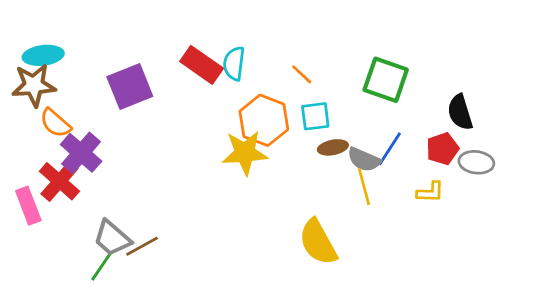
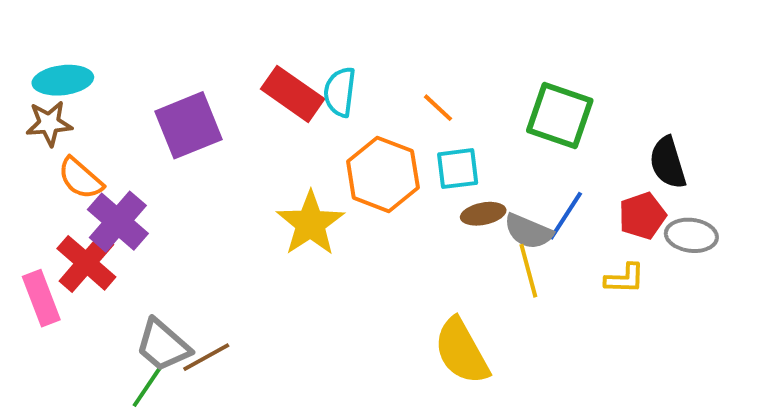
brown star: (34, 85) -> (49, 123), size x0.7
yellow star: (245, 153) -> (310, 224), moved, turned -30

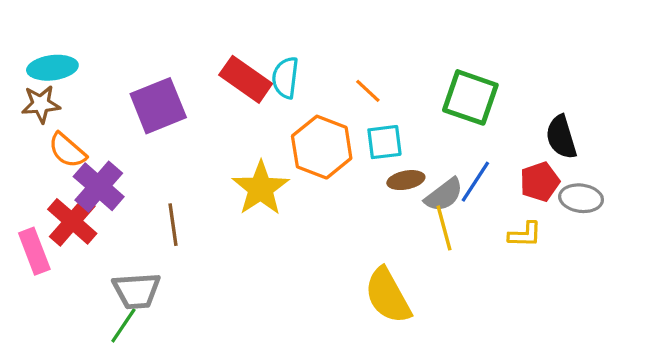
gray semicircle: (528, 231) -> (444, 195), turned -60
gray trapezoid: (163, 345) -> (137, 291), turned -45
brown line: (206, 357) -> (173, 225), moved, turned -69

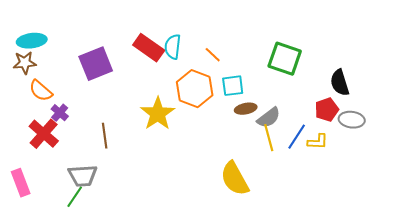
orange line: (368, 91) -> (213, 55), moved
blue line: (475, 182) -> (297, 137), moved
purple cross: (99, 187) -> (60, 113), size x0.6
pink rectangle: (34, 251) -> (21, 183), moved

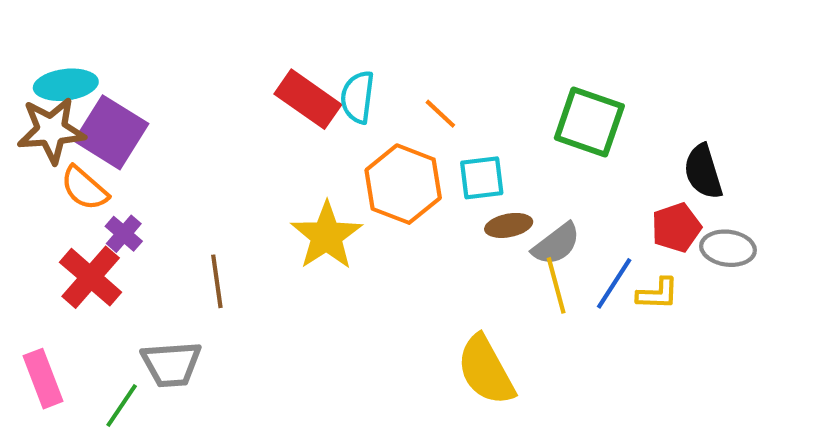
brown star: (25, 63) -> (51, 130), size x1.4
purple square: (96, 64) -> (111, 132), moved, turned -36
green line: (75, 197) -> (122, 405), moved

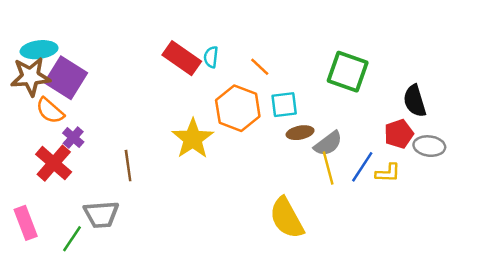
cyan semicircle: (358, 97) -> (211, 57), size x0.7

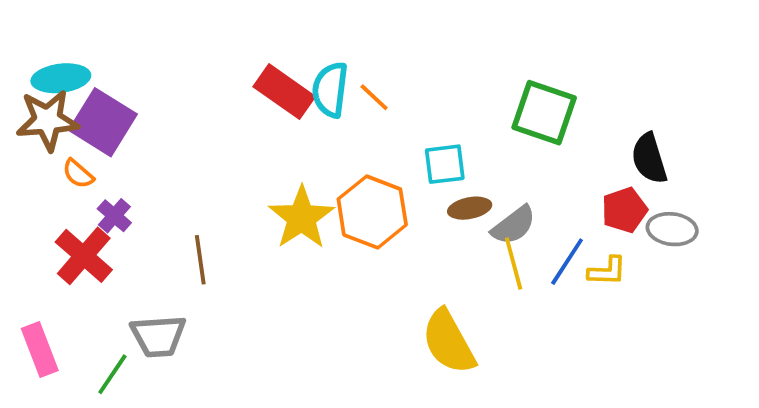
cyan semicircle: (211, 57) -> (330, 90), size x1.6
orange line: (260, 67) -> (374, 97), moved
orange hexagon: (238, 108) -> (372, 212), moved
orange semicircle: (50, 111) -> (78, 174), size x0.7

